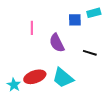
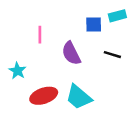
black line: (90, 53) -> (112, 55), moved
cyan star: (14, 85) -> (17, 71), moved

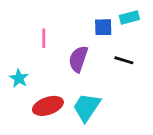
purple semicircle: (71, 53) -> (78, 59), turned 45
cyan trapezoid: (79, 97) -> (87, 107), turned 84

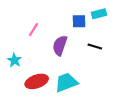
pink line: (44, 38) -> (33, 30), turned 32
cyan trapezoid: (87, 107) -> (66, 82), turned 35

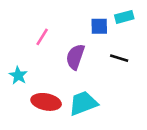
red ellipse: (37, 81) -> (46, 102), turned 30

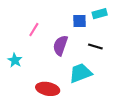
red ellipse: (46, 102) -> (48, 89), moved
cyan trapezoid: (83, 103) -> (81, 73), moved

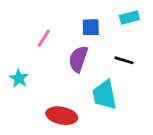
blue square: (79, 21) -> (91, 27), moved
cyan trapezoid: (81, 73) -> (105, 95), turned -80

